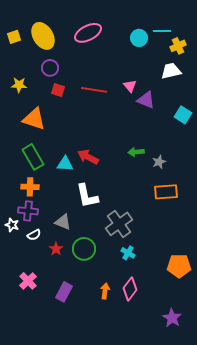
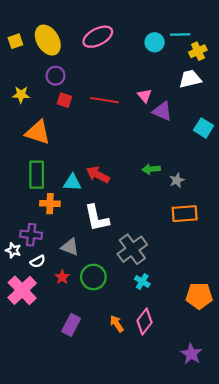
green rectangle: (33, 157) -> (37, 175), turned 30
orange cross: (30, 187) -> (50, 204), moved
pink cross: (28, 281) -> (22, 290), moved, size x1.5
orange arrow: (105, 291) -> (117, 324), turned -42

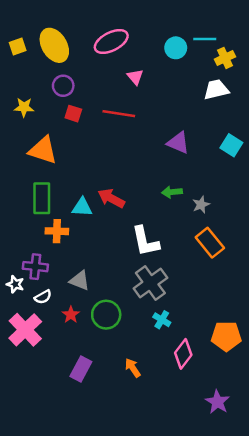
pink triangle: (145, 96) -> (135, 77), moved
purple triangle: (162, 111) -> (178, 143), moved
orange rectangle: (185, 214) -> (210, 243), turned 55
white L-shape: (97, 218) -> (145, 241), moved
pink diamond: (145, 322) -> (183, 354), moved

